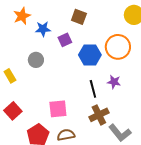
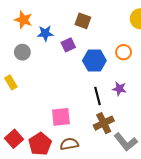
orange star: (22, 16) -> (23, 20), turned -30
orange circle: (118, 47) -> (124, 52), size x0.6
gray circle: (36, 60) -> (22, 52), moved
red square: (13, 111) -> (14, 139), moved

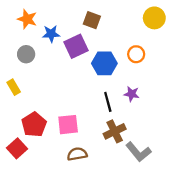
purple square: (68, 45) -> (76, 46), size x1.5
red pentagon: (40, 144) -> (34, 125), moved

